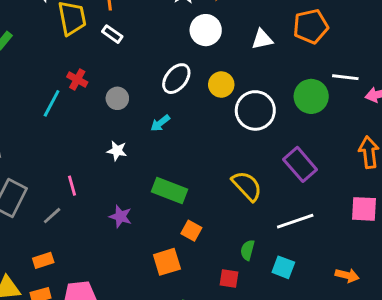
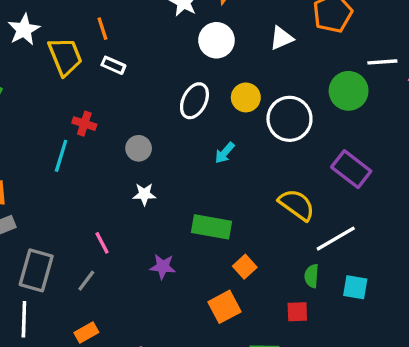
gray circle: (117, 98) -> (139, 148), moved
cyan arrow: (160, 123) -> (225, 153), moved
white line: (295, 221) -> (336, 239), moved
orange square: (191, 231) -> (245, 267), turned 30

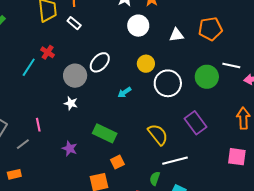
white ellipse: (194, 101) -> (100, 62), moved
gray circle: (139, 148) -> (75, 76), size x1.5

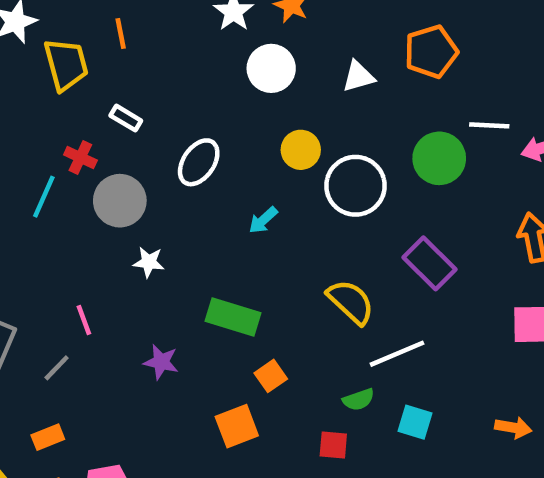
white rectangle: (74, 23) -> (126, 118), moved
gray circle: (75, 76) -> (120, 201), moved
green semicircle: (155, 178) -> (359, 400), turned -120

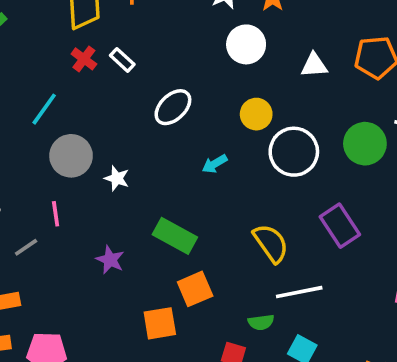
red cross: (80, 157) -> (84, 59), moved
gray circle: (120, 201) -> (71, 156), moved
orange square: (271, 376) -> (195, 289), size x1.4

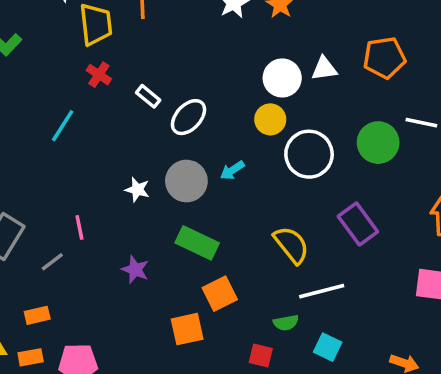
white circle: (246, 44) -> (282, 78), moved
white rectangle: (122, 60) -> (148, 96), moved
gray circle: (71, 156) -> (186, 181), moved

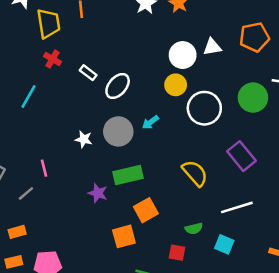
green rectangle: (197, 243) -> (128, 175), turned -36
purple star: (135, 270) -> (98, 193), moved
white line: (322, 291) -> (237, 207), moved

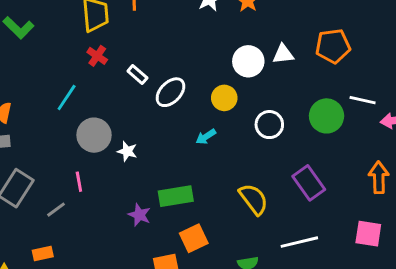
yellow circle: (176, 85) -> (224, 98), moved
white circle: (204, 108) -> (269, 125), size x0.7
gray circle: (118, 131) -> (94, 135), moved

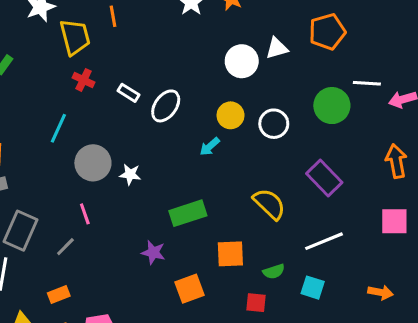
yellow circle: (224, 98) -> (231, 115), moved
purple star: (139, 215) -> (153, 252), moved
orange square: (194, 238) -> (230, 254), moved, turned 32

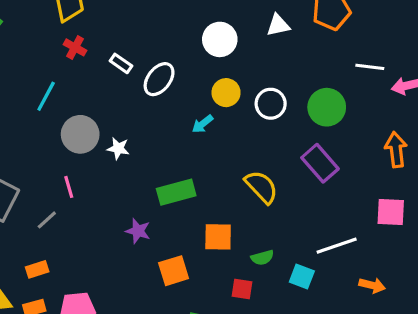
white circle: (242, 61) -> (220, 39), moved
green circle: (332, 106) -> (327, 107), moved
white line: (324, 241) -> (337, 246), moved

